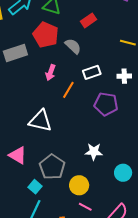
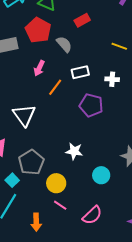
white triangle: (40, 121) -> (24, 115), turned 35

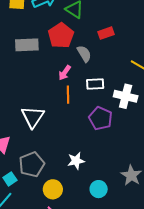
pink arrow: (39, 68) -> (65, 73), moved
white cross: (112, 79) -> (126, 96), size x1.6
orange line: (55, 87) -> (68, 95), turned -48
white star: (74, 151) -> (76, 161), turned -30

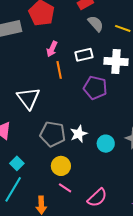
gray semicircle: (84, 54) -> (96, 24), moved
gray pentagon: (32, 164) -> (53, 134), moved, turned -30
cyan circle: (99, 189) -> (106, 144), moved

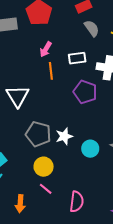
pink semicircle: (97, 198) -> (77, 202), turned -45

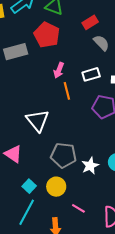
white star: (64, 136) -> (90, 166), moved
yellow circle: (44, 167) -> (56, 187), moved

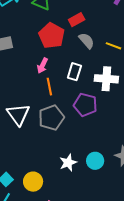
red pentagon: (47, 35) -> (52, 36), moved
white rectangle: (91, 74) -> (74, 72), turned -60
gray pentagon: (63, 155) -> (51, 118), moved, turned -30

